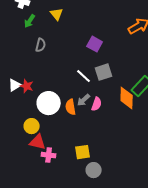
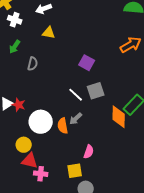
yellow triangle: (57, 14) -> (49, 33), turned -40
green arrow: (30, 21) -> (15, 47), moved
pink semicircle: (97, 104) -> (89, 152), moved

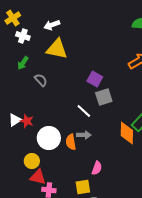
yellow triangle: (49, 33) -> (57, 49), size x1.6
gray semicircle: (33, 64) -> (41, 80), turned -56
gray square: (96, 91) -> (104, 97), moved
gray arrow: (76, 119) -> (84, 135), turned -136

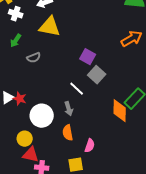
gray semicircle: (41, 80) -> (34, 58), turned 112
gray square: (104, 97) -> (97, 75), turned -30
gray arrow: (84, 135) -> (69, 109), moved, turned 72
orange semicircle: (71, 142) -> (68, 133), moved

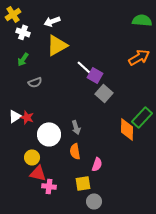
yellow triangle: (50, 27) -> (57, 45), turned -40
gray semicircle: (34, 58) -> (35, 82), moved
white line: (77, 89) -> (84, 67), moved

